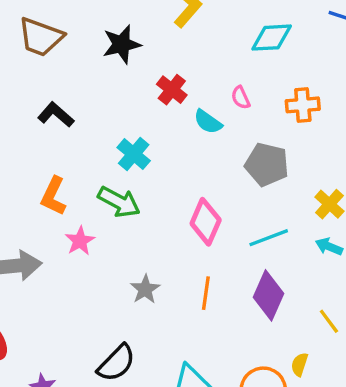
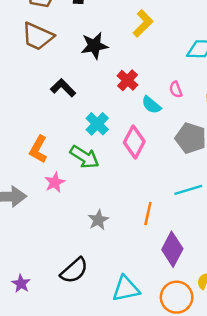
black L-shape: (56, 115) -> (63, 88), moved
pink diamond: (206, 222) -> (134, 142), moved
orange line: (206, 293) -> (148, 214), moved
purple diamond: (269, 295) -> (172, 249), moved

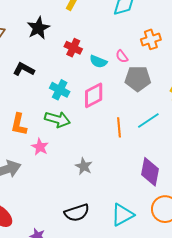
pink semicircle: (176, 89) -> (122, 56), moved
pink diamond: (134, 142) -> (94, 95), turned 52
orange line: (148, 214) -> (119, 127), moved
black semicircle: (74, 271) -> (77, 213), turned 40

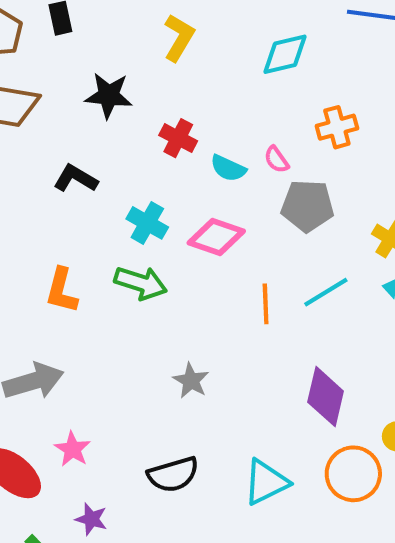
black star: (38, 28) -> (109, 96), turned 30
pink diamond: (94, 95) -> (216, 237), turned 44
pink star: (40, 147) -> (72, 449), moved

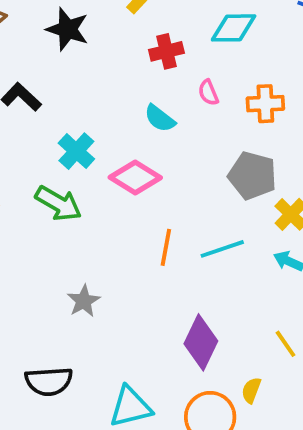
red cross: (178, 138) -> (166, 51), moved, turned 36
pink semicircle: (277, 160) -> (208, 93), moved
gray pentagon: (308, 206) -> (252, 176), moved

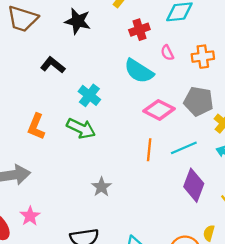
cyan semicircle: (160, 118) -> (139, 71), size x1.5
pink diamond: (135, 177) -> (159, 110), moved
purple diamond: (201, 342) -> (194, 185), moved

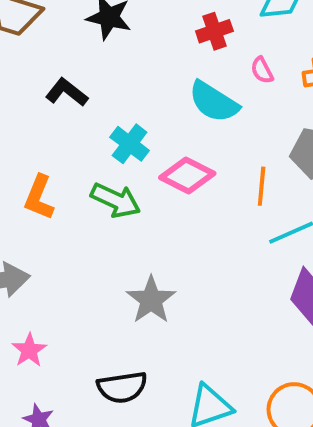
pink diamond: (159, 110) -> (187, 176), moved
orange line: (149, 150) -> (262, 186), moved
gray star: (102, 187) -> (151, 300), size x1.4

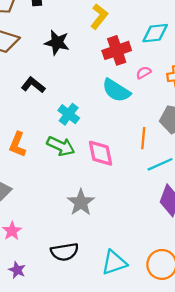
red cross: (214, 31) -> (117, 50), size x1.4
pink semicircle: (262, 70) -> (144, 73), turned 88
pink diamond: (187, 176) -> (101, 153), moved, turned 52

